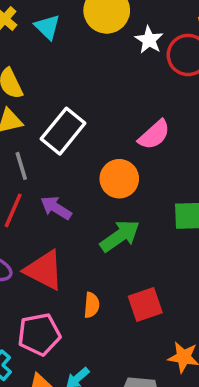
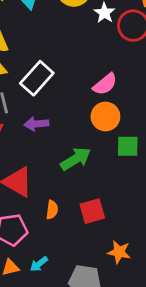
orange circle: (119, 179) -> (105, 117), moved
purple arrow: (56, 208) -> (36, 124), moved, turned -40

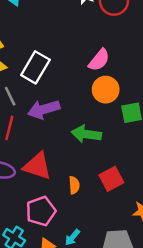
purple arrow: (36, 124) -> (44, 109), size x1.4
green arrow: (76, 159) -> (86, 134), turned -128

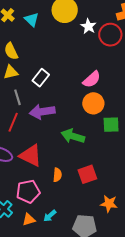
white rectangle: (35, 67) -> (41, 78), size x0.7

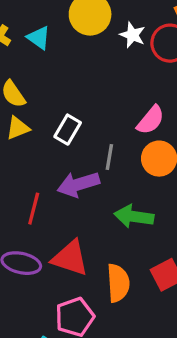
gray line: (17, 97) -> (109, 157), moved, turned 35
orange semicircle: (57, 175) -> (118, 283), size x1.6

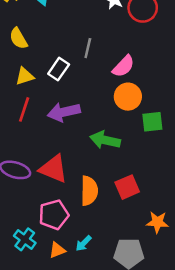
yellow triangle: (18, 128) -> (25, 76), moved
gray line: (109, 157) -> (88, 48), moved
red line: (34, 209) -> (24, 109), moved

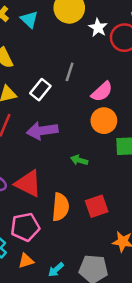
green arrow: (105, 140) -> (79, 160), size x0.6
cyan arrow: (84, 243) -> (56, 270), moved

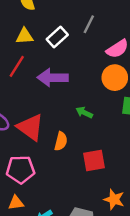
orange semicircle: (60, 207) -> (61, 141), moved, size x0.7

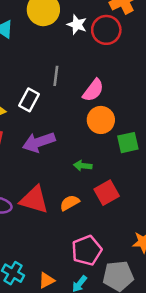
orange semicircle: (61, 141) -> (70, 203), turned -114
red square: (94, 161) -> (107, 193), moved
pink pentagon: (21, 170) -> (87, 250), moved

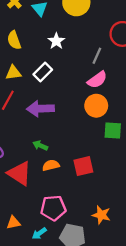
white star: (77, 25) -> (56, 41), moved
gray line: (56, 76) -> (97, 56), moved
green arrow: (83, 166) -> (40, 146), moved
red triangle: (34, 200) -> (19, 173), moved

